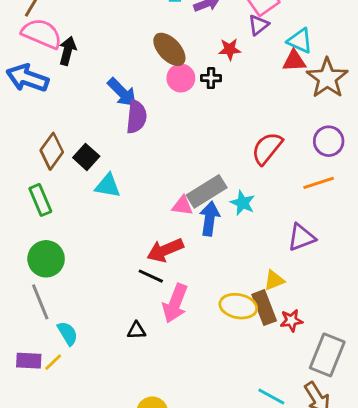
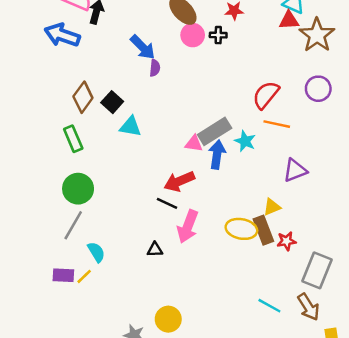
purple semicircle: (136, 117) -> (155, 68), size x0.6
orange line: (319, 183) -> (277, 124), moved, turned 30
gray line: (40, 302) -> (73, 225), turned 52

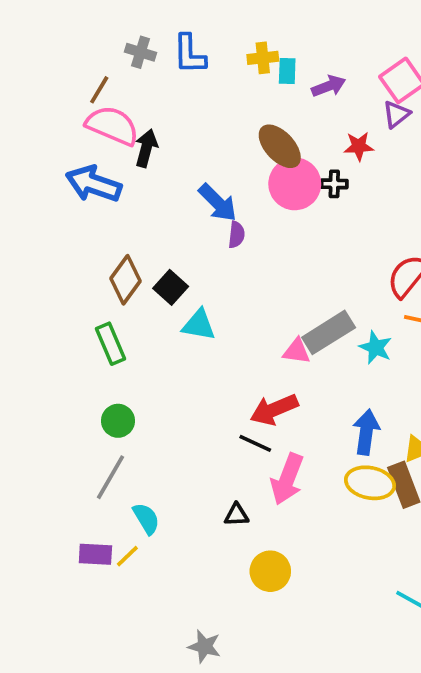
pink circle: (193, 35) -> (295, 184), size x1.4
blue arrow: (217, 155) -> (366, 432), moved
green circle: (78, 189) -> (118, 421), size x0.7
yellow circle: (168, 319) -> (270, 571), moved

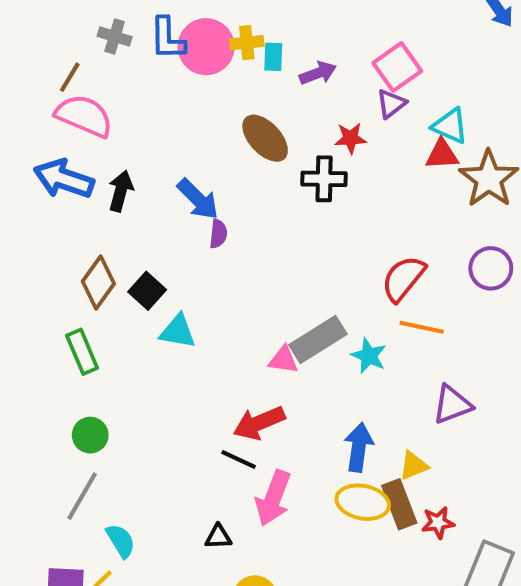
black arrow: (146, 148) -> (121, 191), moved
pink circle: (295, 184) -> (206, 47), moved
black cross: (334, 184) -> (324, 179), size x1.5

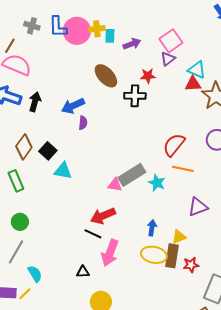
blue arrow: (198, 199) -> (73, 106), turned 110
blue arrow: (359, 447) -> (152, 228), size x0.7
brown rectangle: (399, 504) -> (172, 256), turned 30

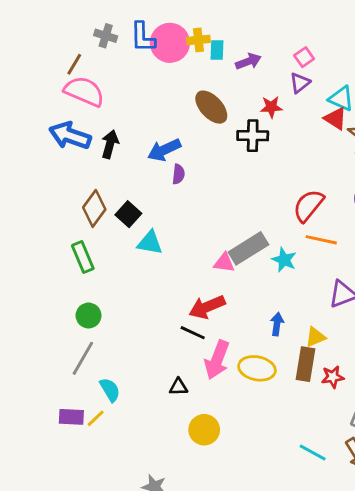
pink square: (171, 41) -> (304, 57), size x0.6
red triangle: (193, 84) -> (335, 119), turned 36
yellow ellipse: (154, 255) -> (257, 368), moved

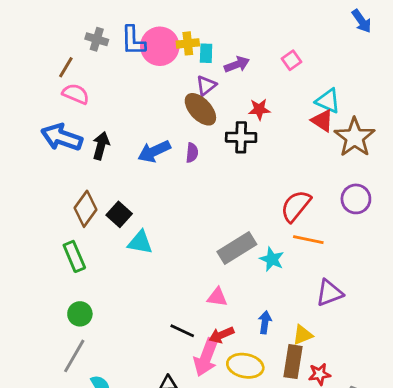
purple triangle: (300, 83) -> (206, 85), moved
pink semicircle: (84, 91) -> (76, 94), size x0.7
purple semicircle: (178, 174) -> (192, 153), moved
pink triangle: (224, 263) -> (217, 297), moved
red arrow: (207, 307) -> (221, 335), moved, size x0.7

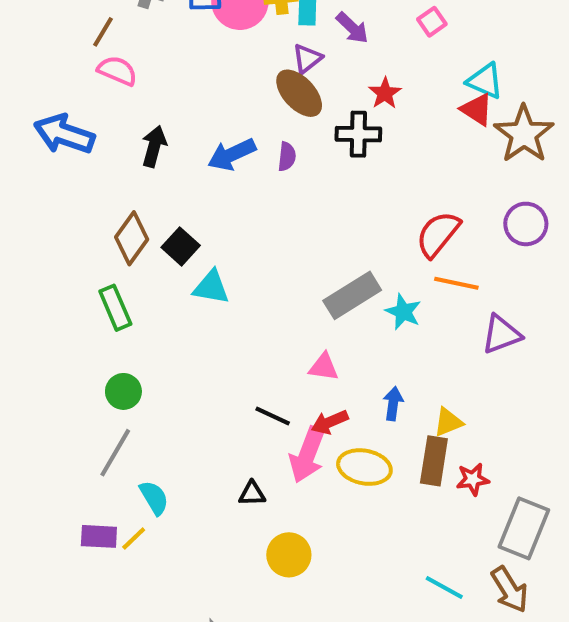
purple arrow: (237, 64) -> (352, 28), turned 65
red star: (259, 109) -> (385, 93), turned -30
blue arrow: (62, 137) -> (64, 134), moved
purple triangle: (329, 293) -> (501, 334), moved

